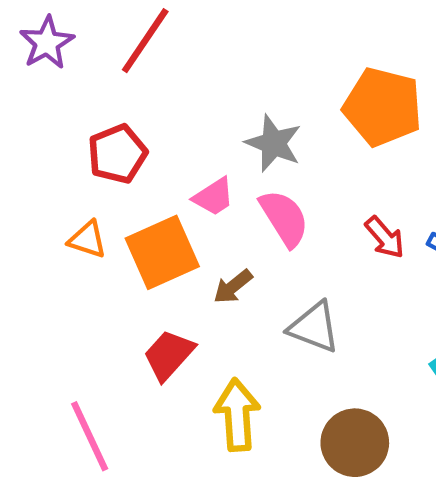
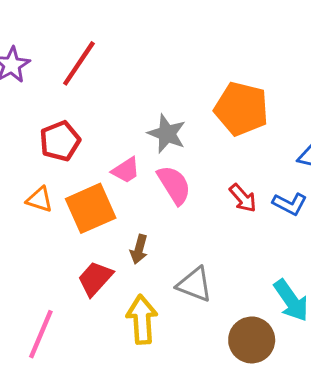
brown arrow: (233, 287) -> (139, 249), moved, turned -36
gray triangle: (314, 327) -> (195, 284), moved
pink line: (90, 436) -> (41, 334), turned 48
brown circle: (355, 443) -> (252, 340), moved

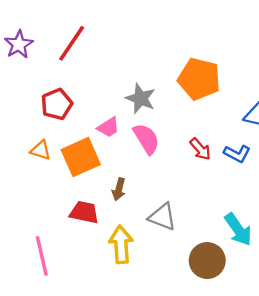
red trapezoid: (95, 279) -> (84, 212), turned 60
pink line: (41, 334) -> (42, 256), turned -36

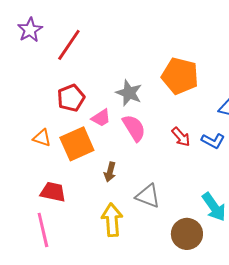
purple star: (19, 44) -> (30, 30), moved
red pentagon: (57, 104) -> (71, 98), moved
red trapezoid: (84, 212) -> (53, 192), moved

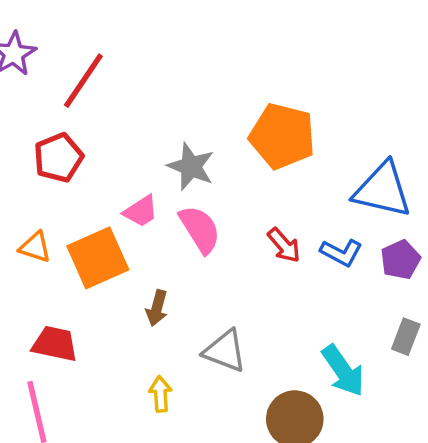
red pentagon: (71, 98) -> (58, 158), moved
yellow arrow: (112, 220) -> (160, 394), size x0.6

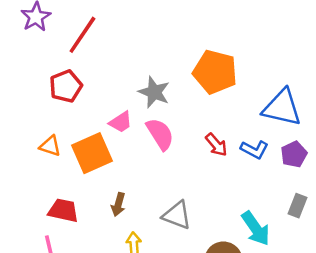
brown arrow: (157, 308) -> (118, 204), moved

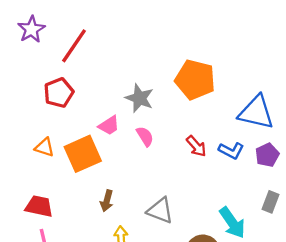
pink semicircle: (160, 134) -> (145, 136), size x0.7
red trapezoid: (63, 210) -> (39, 206), moved

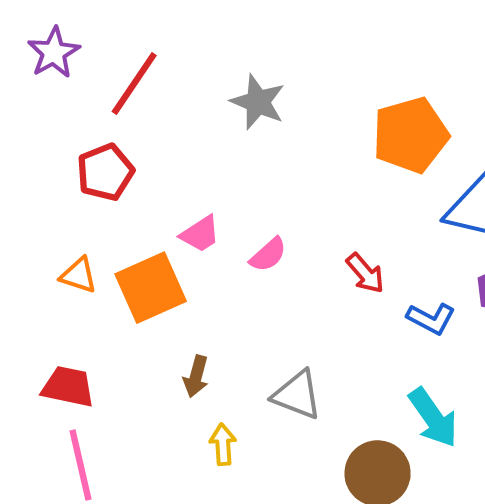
orange pentagon: (195, 80) -> (411, 135), moved, turned -30
gray star: (139, 98) -> (258, 102), moved
pink semicircle: (145, 136) -> (268, 255), turned 80
blue L-shape: (231, 151) -> (431, 319), moved

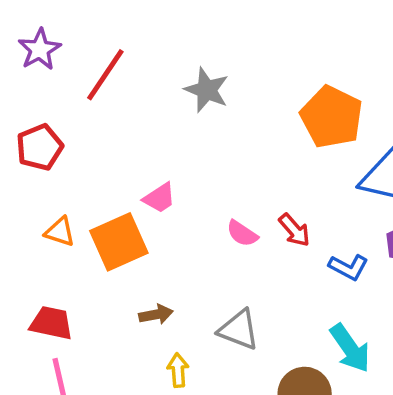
orange pentagon: (411, 135) -> (332, 117), turned -30
red pentagon: (105, 172) -> (40, 147), moved
pink semicircle: (268, 255) -> (242, 233), moved, turned 76
brown arrow: (196, 376) -> (156, 314), turned -116

